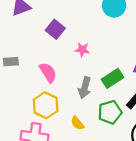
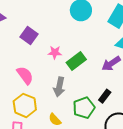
green rectangle: (113, 78) -> (76, 61), moved

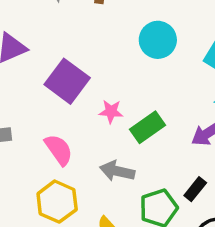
purple square: (29, 36) -> (67, 81), size x1.4
gray arrow: (59, 87) -> (117, 171), turned 90

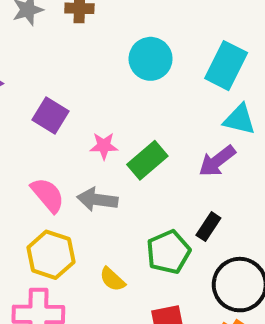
purple square: (67, 81) -> (50, 115), size x0.7
gray arrow: (117, 171) -> (97, 200), moved

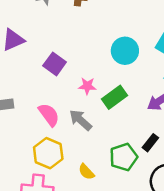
cyan circle: (151, 59) -> (125, 51), moved
gray arrow: (97, 200) -> (81, 120), turned 30

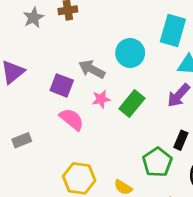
pink semicircle: (49, 115) -> (72, 119), moved
gray arrow: (81, 120) -> (92, 69), moved

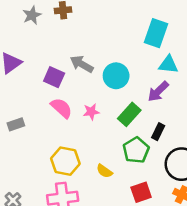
cyan circle: (130, 53) -> (116, 76), moved
pink star: (101, 99) -> (91, 112), moved
green rectangle: (132, 103) -> (129, 114), moved

